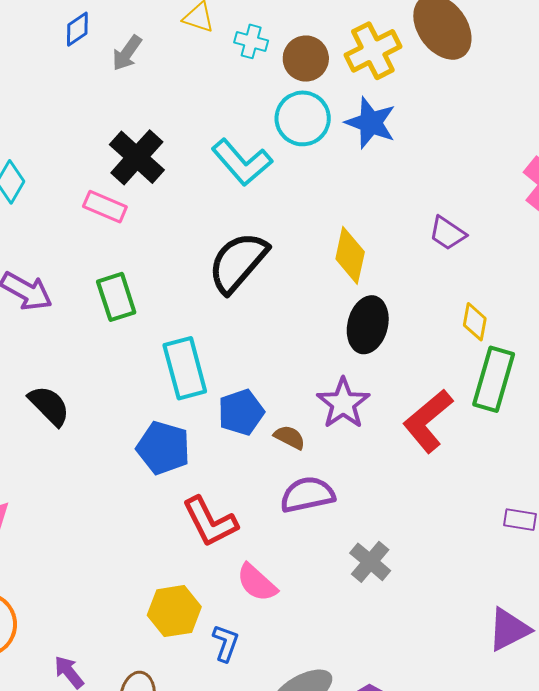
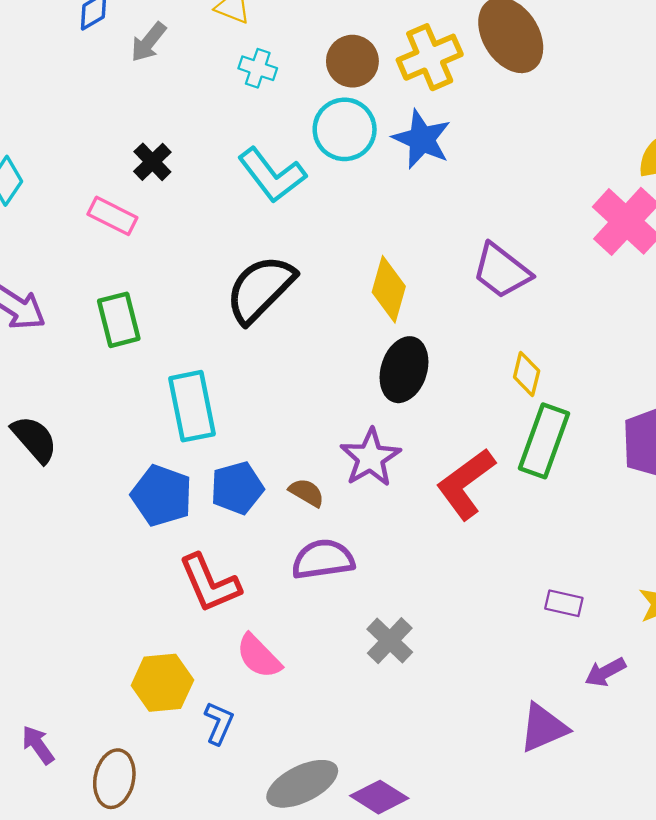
cyan cross: (251, 41) -> (258, 68), moved
black cross: (137, 157) -> (152, 162), size x0.6
purple trapezoid: (447, 233) -> (502, 271), size x1.4
blue pentagon: (241, 412) -> (237, 488), moved

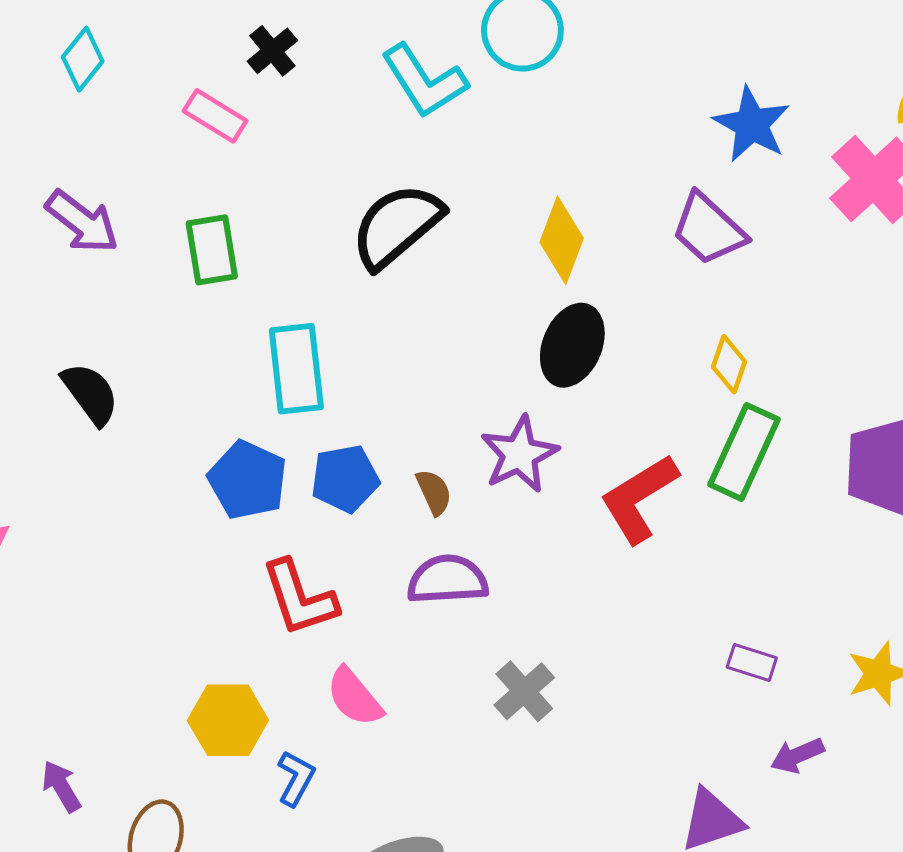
blue star: (422, 139) -> (752, 124), moved
brown semicircle: (307, 493) -> (434, 492), turned 30

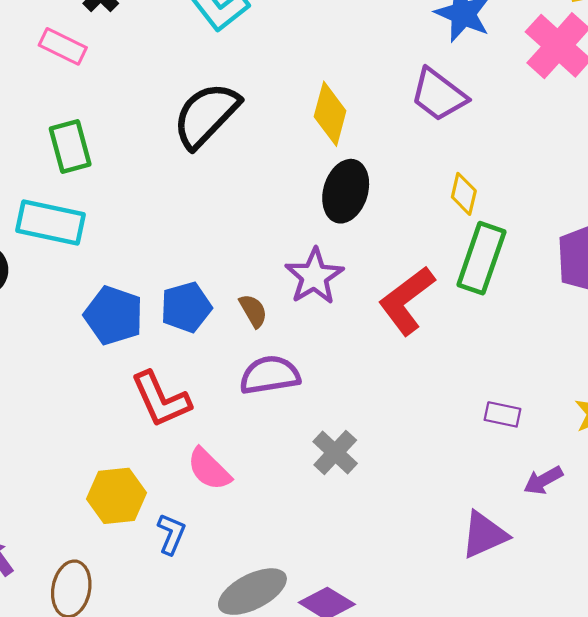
cyan rectangle: (296, 369) -> (50, 222), moved, turned -66

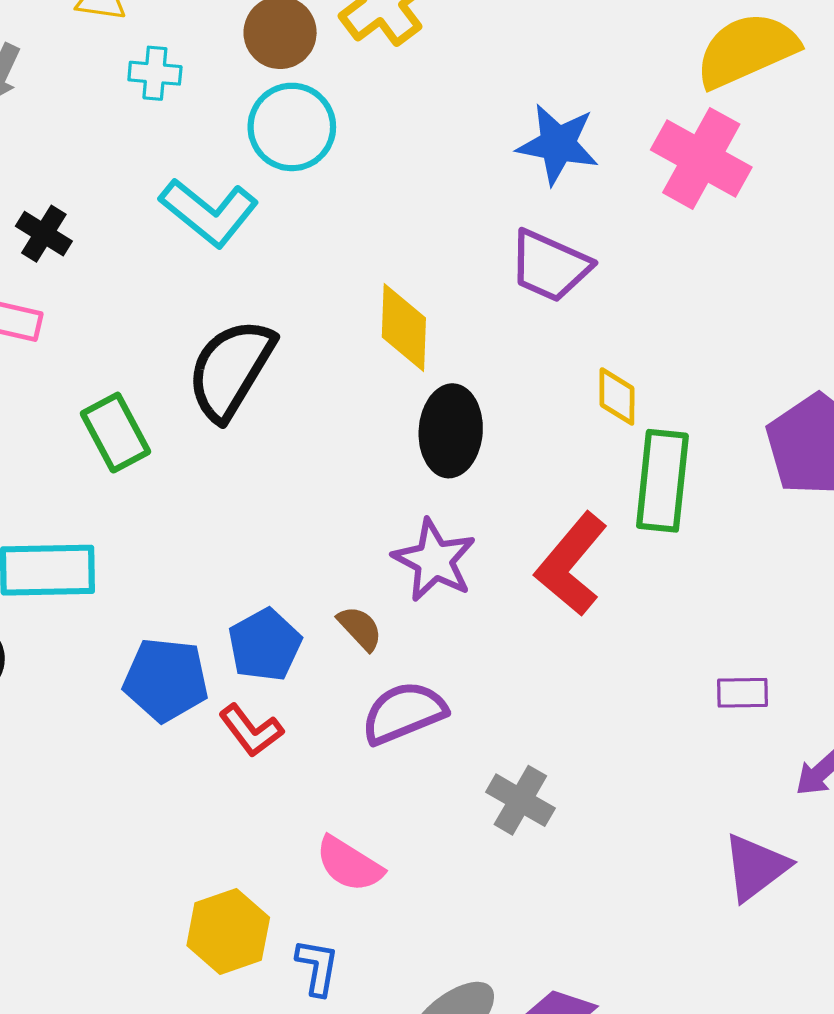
green rectangle: (70, 146) -> (116, 433), moved
red L-shape: (161, 399) -> (251, 730), moved, size x0.7

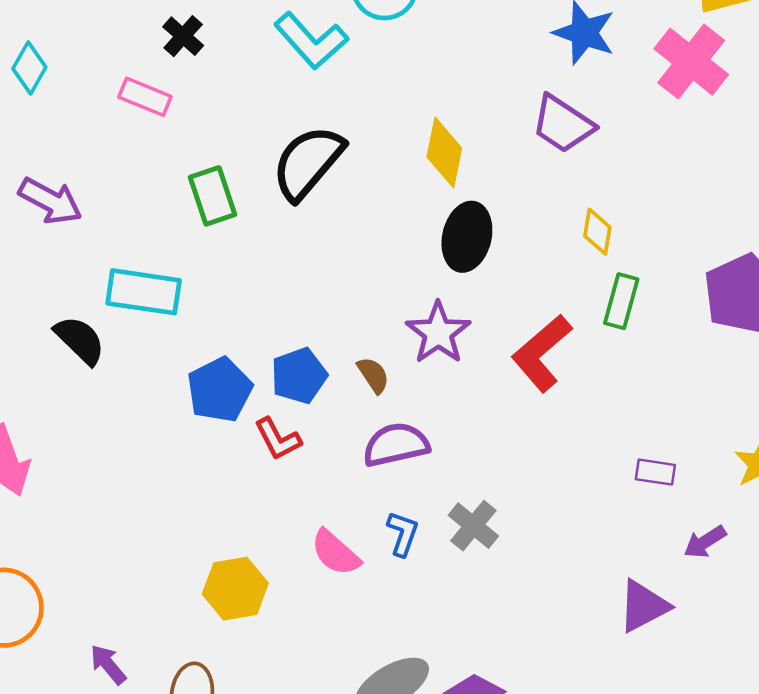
green rectangle: (662, 481) -> (621, 301), size x0.7
blue pentagon: (166, 680) -> (220, 390), turned 30
blue L-shape: (317, 967) -> (403, 534), moved

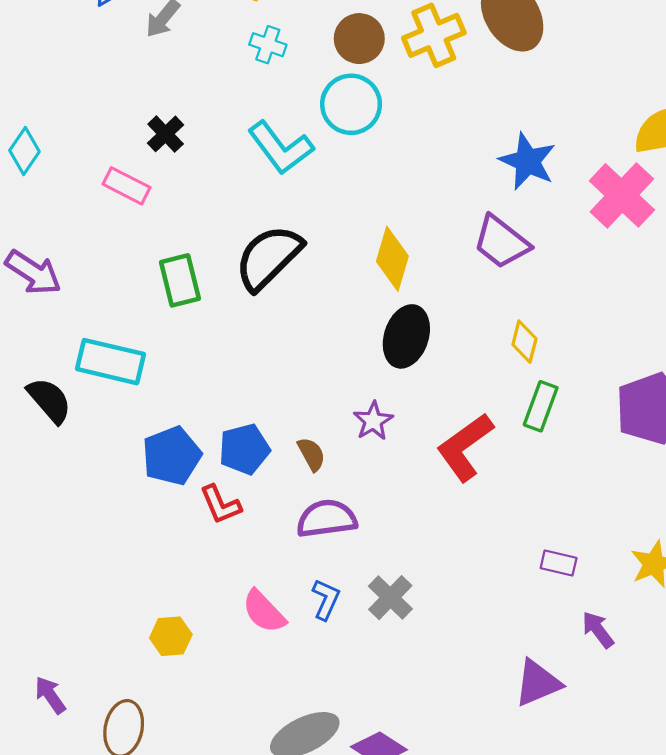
purple star: (438, 333) -> (373, 421), size x0.7
purple arrow: (705, 542) -> (598, 630), turned 81
yellow hexagon: (235, 589) -> (171, 636), size x0.7

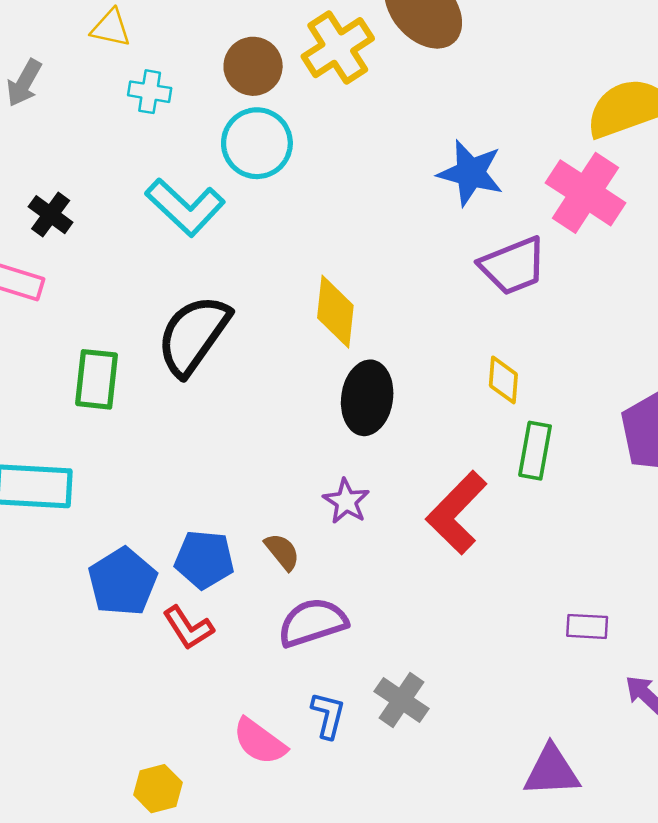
purple trapezoid: (501, 242) -> (513, 266), moved, turned -50
green rectangle: (180, 280) -> (97, 379), turned 30
blue pentagon: (244, 449) -> (204, 560), turned 30
purple triangle: (538, 683) -> (552, 771), moved, turned 30

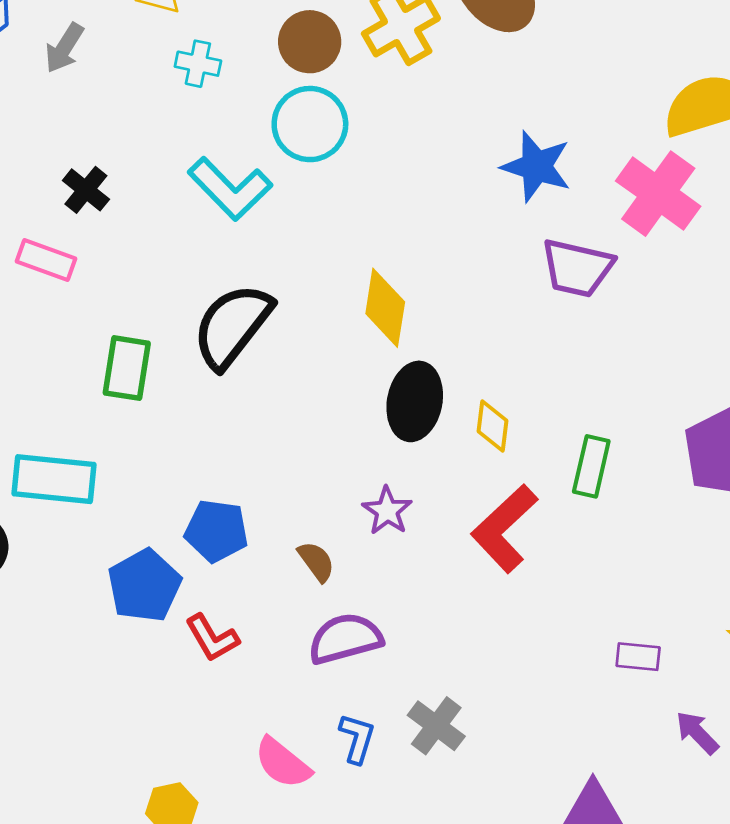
purple trapezoid: (513, 266) -> (577, 268), turned 32
yellow diamond: (503, 380) -> (492, 426), moved
blue pentagon: (204, 560) -> (216, 531), moved

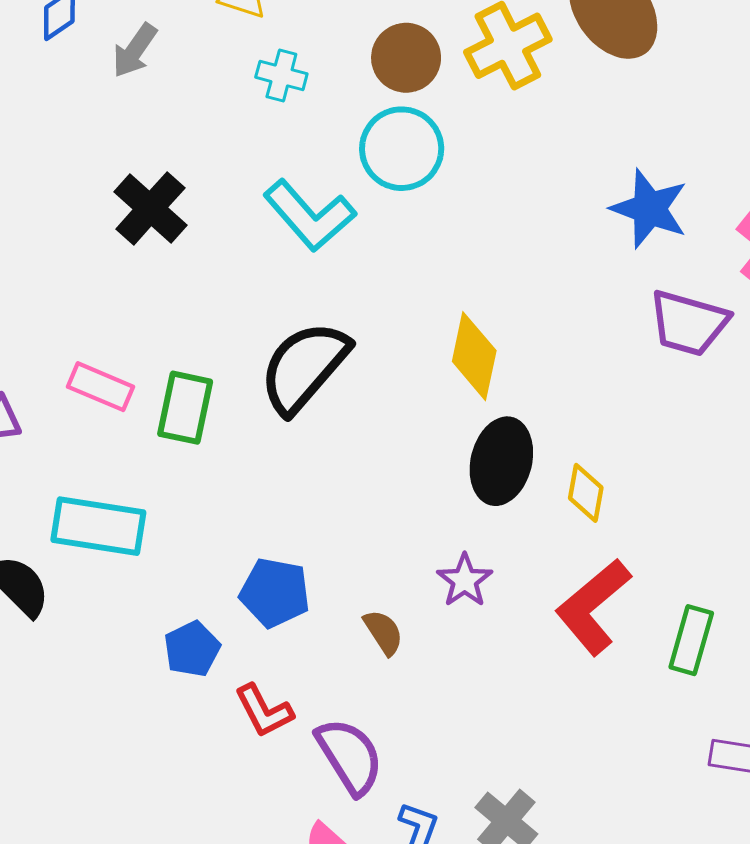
black cross: (86, 190) -> (150, 208), size x1.4
pink rectangle: (46, 260) -> (101, 387), moved
green rectangle: (591, 466) -> (691, 640), moved
blue pentagon: (144, 586) -> (192, 649), size x0.7
purple semicircle: (345, 639) -> (350, 756), moved, turned 70

